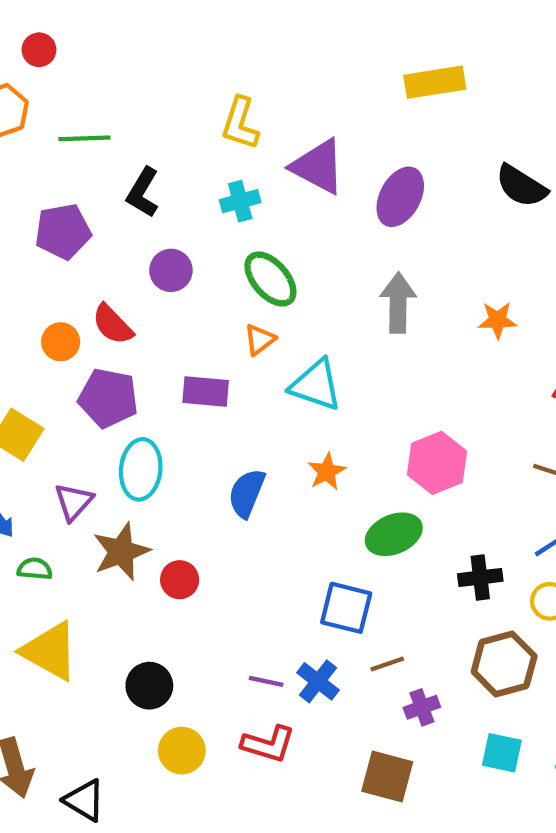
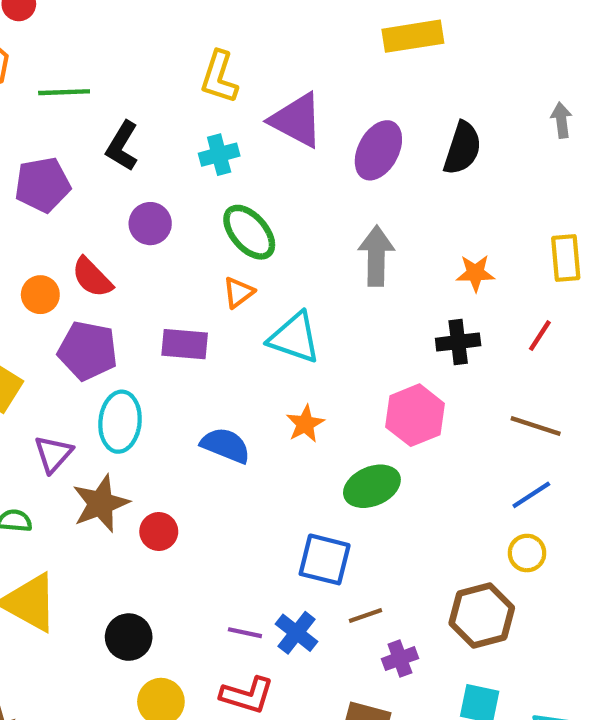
black semicircle: (521, 186) -> (462, 148), moved, turned -104
blue semicircle: (247, 493) -> (226, 445), turned 90
black cross: (480, 578) -> (458, 342), moved

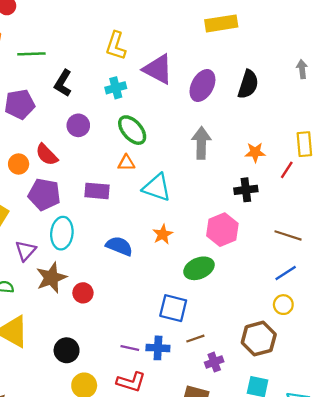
orange triangle: (238, 292) -> (126, 163), turned 36
red line: (540, 336) -> (287, 170), moved
blue cross: (297, 633) -> (158, 348), turned -35

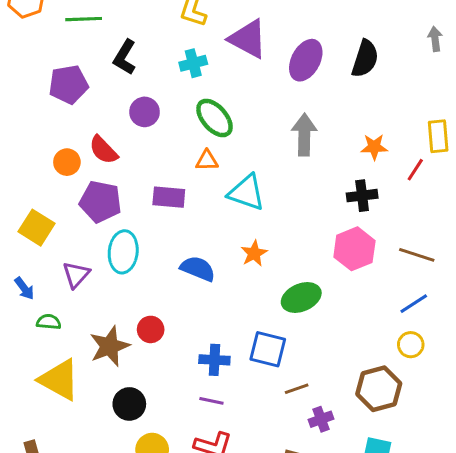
pink hexagon: (222, 230) -> (354, 249), moved
brown star: (51, 278) -> (110, 346), moved
blue cross: (158, 348) -> (214, 360), moved

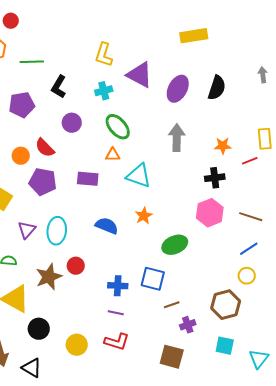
red line: (415, 170) -> (250, 161), turned 35
cyan ellipse: (123, 252) -> (57, 231), moved
black circle: (129, 404) -> (39, 329), moved

